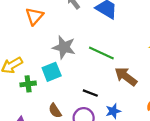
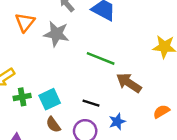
gray star: (64, 47) -> (56, 34), moved
cyan square: (52, 72) -> (50, 99), moved

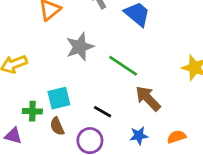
gray star: (56, 34) -> (80, 47), moved, turned 30
green cross: (22, 97) -> (32, 111), moved
blue star: (117, 122) -> (139, 136), moved

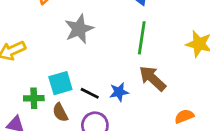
green line: (123, 66) -> (142, 38), moved, turned 68
black line: (103, 112) -> (90, 93), moved
blue star: (139, 136) -> (119, 92), moved

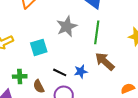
gray star: (79, 29) -> (67, 26), moved
cyan square: (60, 83) -> (39, 47), moved

